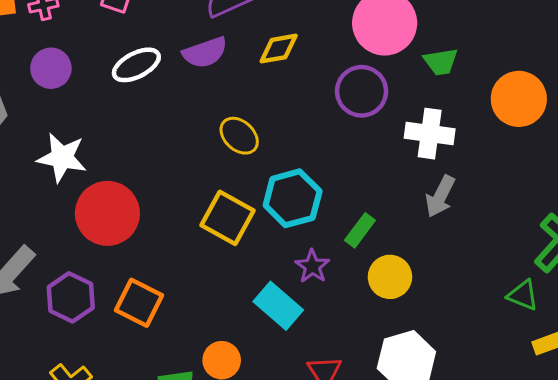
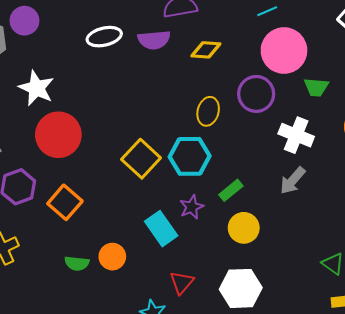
purple circle: (51, 68) -> (24, 21), moved
yellow ellipse: (239, 136) -> (208, 111), moved, turned 48

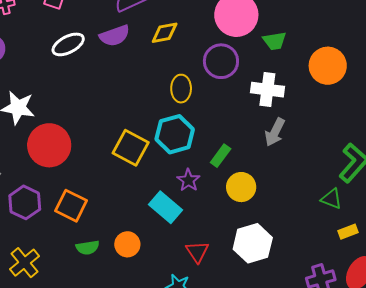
green semicircle: (77, 263) -> (88, 248), moved

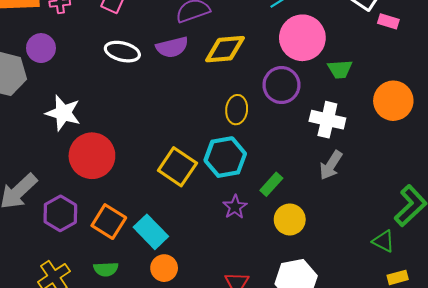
yellow diamond: (165, 33) -> (225, 49), size x1.4
white ellipse: (68, 44) -> (122, 52), turned 36
cyan rectangle: (166, 207) -> (151, 232), moved
green semicircle: (88, 248) -> (106, 269), moved

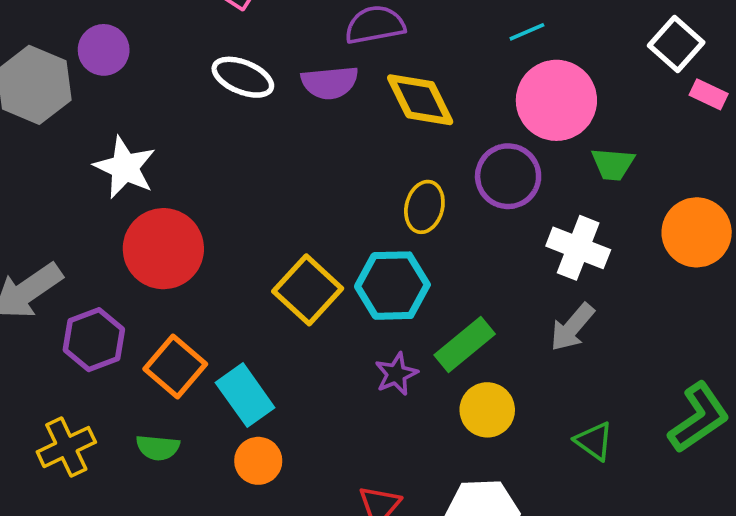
yellow diamond: (225, 49) -> (420, 100), turned 60
green rectangle: (271, 184) -> (465, 344), size x1.4
green triangle: (383, 241) -> (594, 441), moved

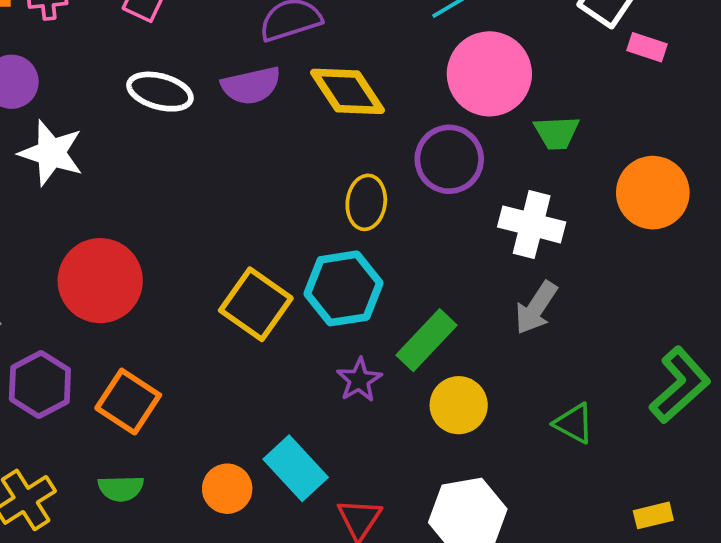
white star: (125, 167) -> (51, 153), moved
cyan rectangle: (245, 395) -> (296, 468), moved

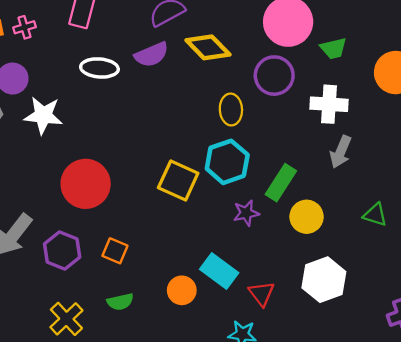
purple star: (359, 380) -> (246, 213), turned 30
orange square: (128, 402) -> (115, 251), size x0.7

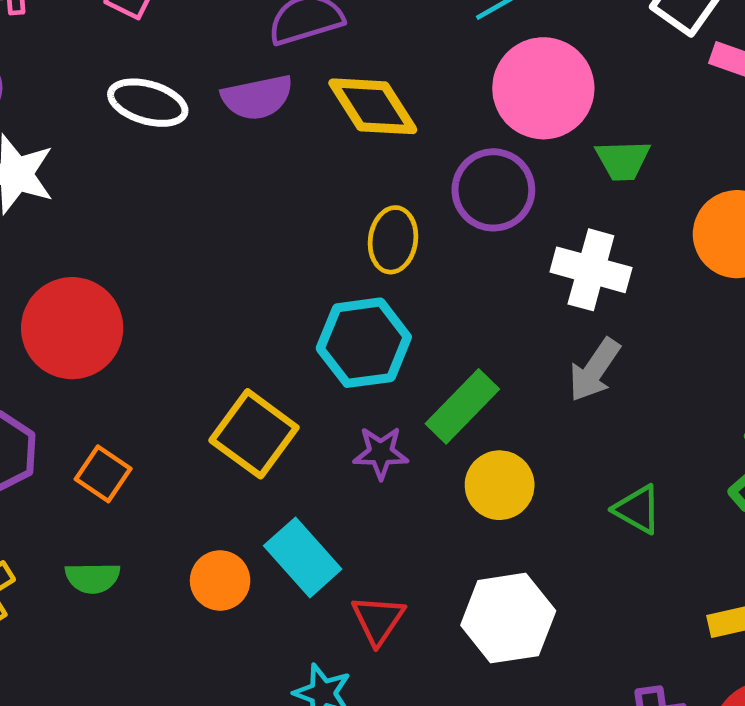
yellow square: (178, 181) -> (254, 434), moved

